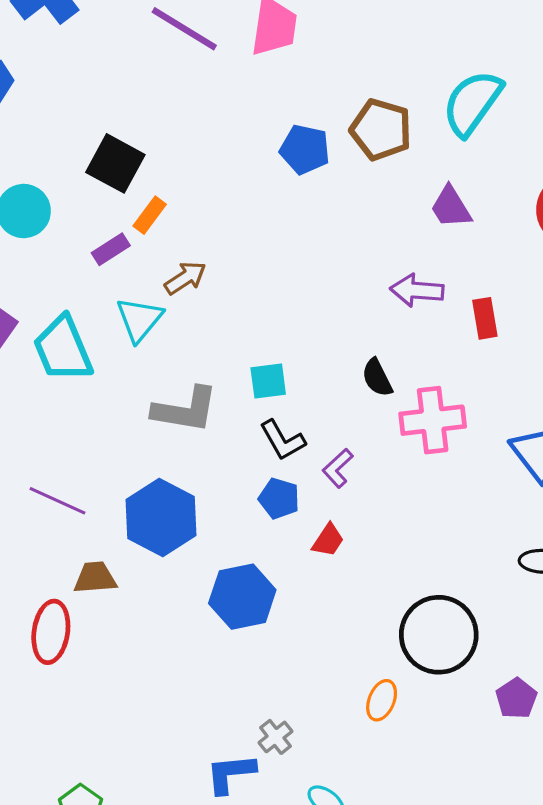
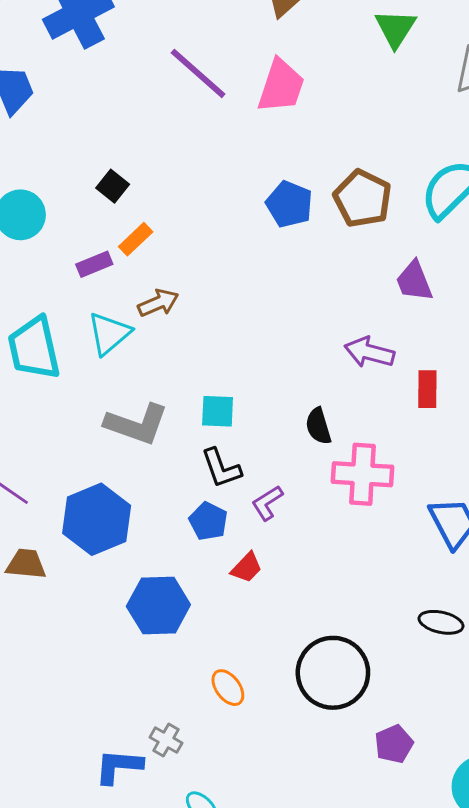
black square: (115, 163) -> (113, 186), size x0.6
orange ellipse: (382, 700) -> (228, 688), moved, turned -69
gray cross: (276, 737) -> (166, 740), turned -32

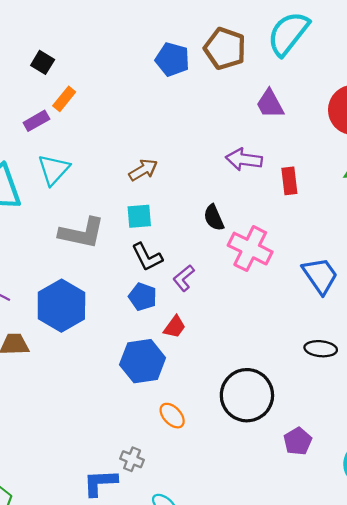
brown arrow: (158, 303) -> (143, 170), moved
pink cross: (362, 474) -> (250, 249), turned 30
blue hexagon: (158, 606) -> (143, 361), moved

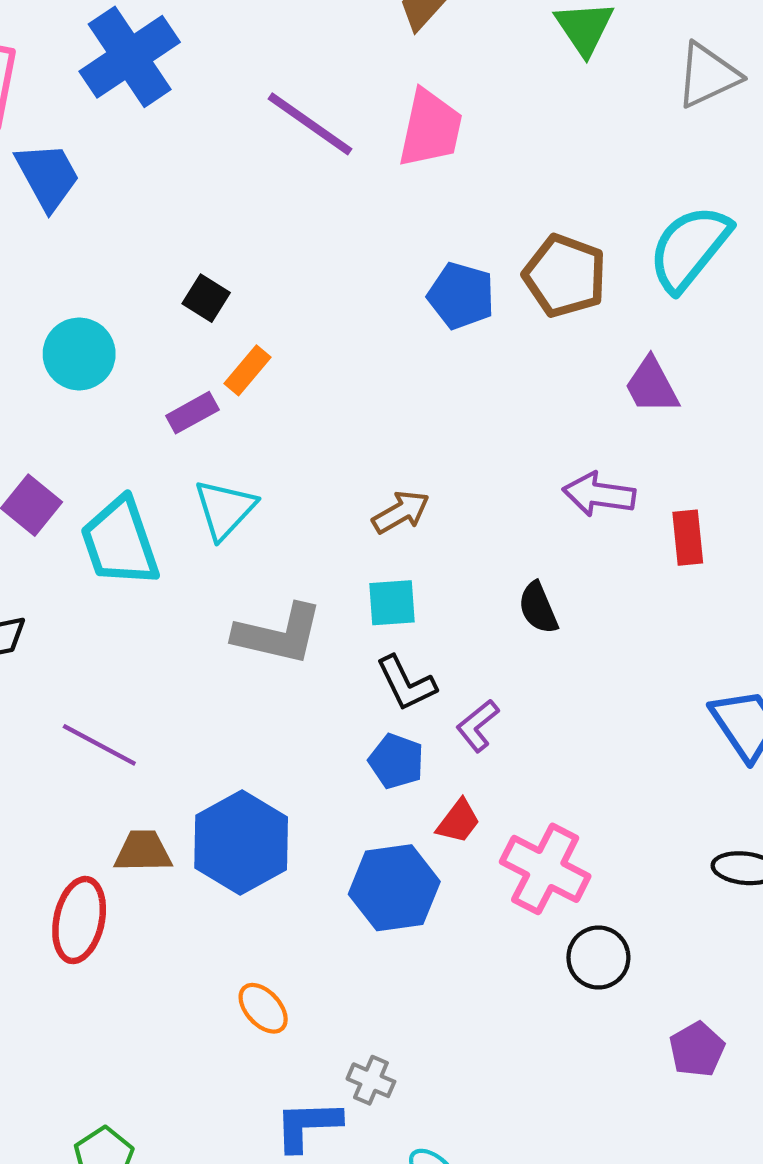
pink cross: (250, 249) -> (545, 869), moved
blue hexagon: (61, 306) -> (241, 843), moved
black circle: (247, 395) -> (598, 958), size x0.6
orange ellipse: (172, 416) -> (263, 1008), moved

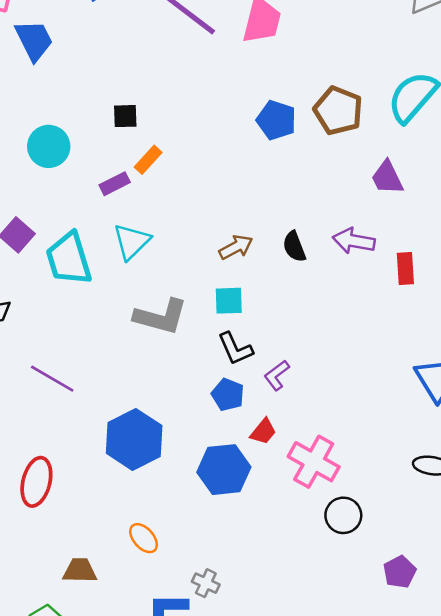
black square: (206, 298) -> (125, 116), turned -36
black semicircle: (538, 608) -> (294, 247), moved
brown trapezoid: (143, 851) -> (80, 571), moved

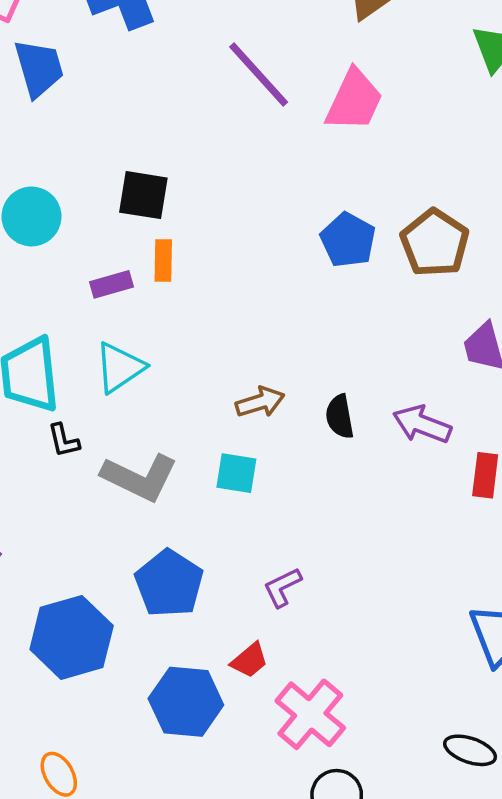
black square: (125, 116) -> (143, 195), size x1.4
orange rectangle: (148, 160) -> (163, 260), turned -52
black L-shape: (235, 349) -> (64, 440), moved, size x0.7
blue pentagon: (228, 395) -> (169, 583), moved, size x1.5

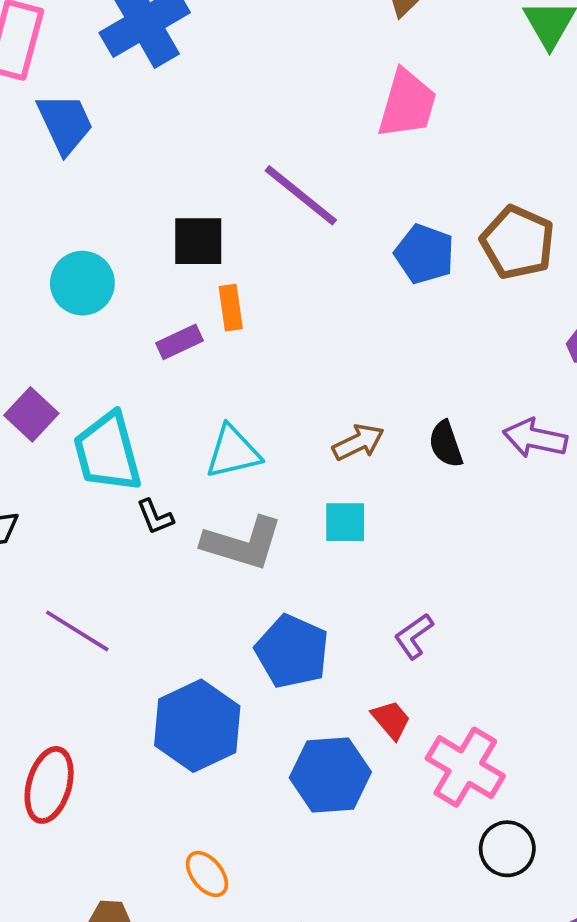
purple line: (259, 75) -> (301, 195), moved
cyan triangle: (120, 367) -> (233, 452), moved, turned 30
red trapezoid: (249, 660) -> (391, 720), turned -81

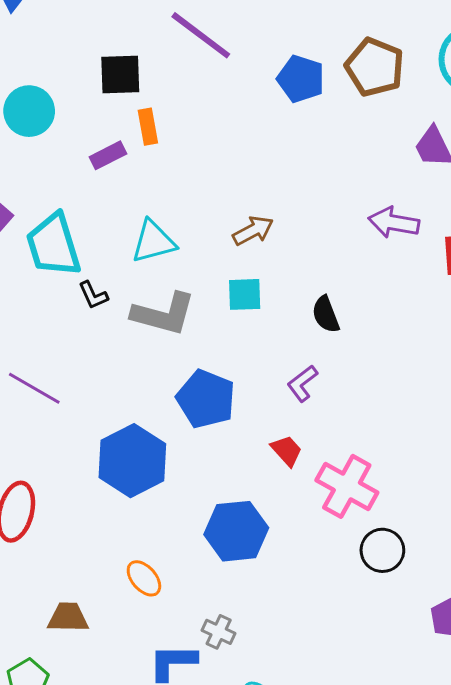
black semicircle: (446, 444) -> (326, 314), moved
blue hexagon: (330, 775) -> (236, 531), moved

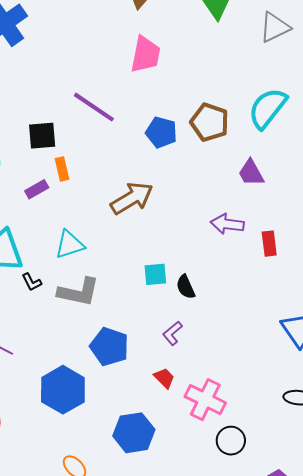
brown arrow: (253, 231) -> (132, 198), moved, size x1.6
cyan square: (245, 294) -> (155, 274), moved

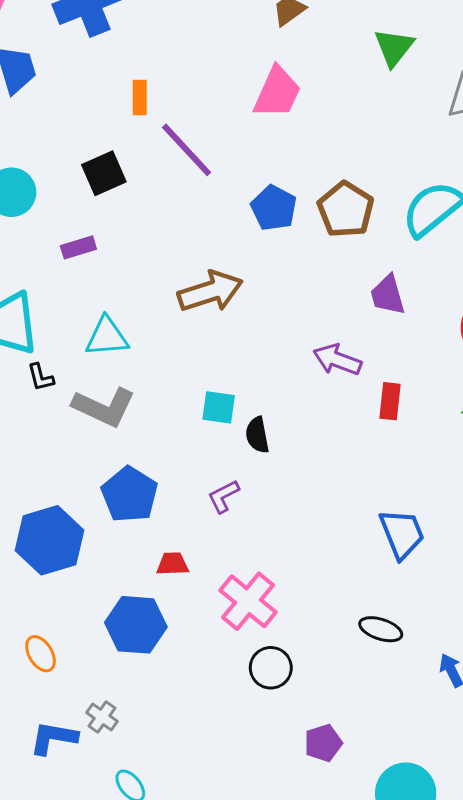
black square: (42, 136) -> (104, 173), turned -32
orange rectangle: (62, 169) -> (140, 98), moved
red trapezoid: (164, 378) -> (173, 564), moved, turned -60

